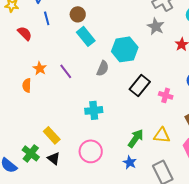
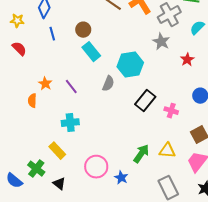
red semicircle: (25, 33) -> (19, 49), moved
cyan cross: (94, 110) -> (70, 123), moved
black triangle: (54, 158) -> (59, 184), moved
blue star: (130, 162) -> (121, 178), moved

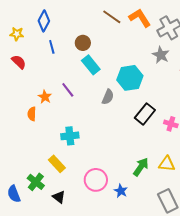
purple line: (71, 87) -> (68, 90), moved
blue semicircle: (14, 181) -> (14, 194), turned 30

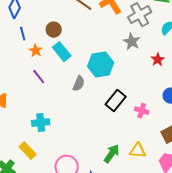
orange star: (45, 97) -> (36, 51), moved

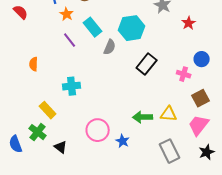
cyan rectangle: (62, 52) -> (93, 27), moved
pink cross: (142, 111) -> (184, 74), moved
yellow rectangle: (28, 151) -> (48, 110), moved
green arrow: (112, 154) -> (143, 117), turned -126

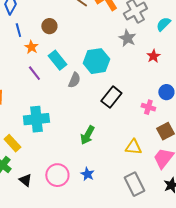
cyan cross: (72, 86) -> (36, 119), size x1.4
green arrow: (143, 117) -> (87, 135), moved, turned -60
pink circle: (98, 130) -> (57, 175), moved

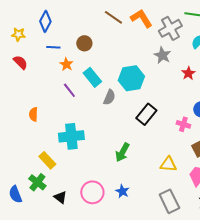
blue line: (18, 30) -> (53, 47), turned -72

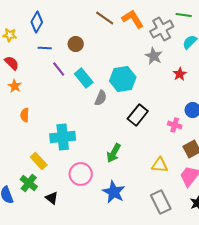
orange star: (66, 64) -> (15, 86), moved
purple line: (69, 90) -> (59, 69), moved
blue star: (122, 191) -> (114, 192), size x1.6
pink circle: (92, 192) -> (81, 174), moved

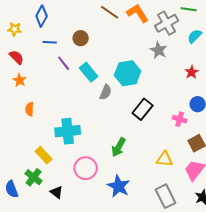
red star: (180, 74) -> (192, 72), moved

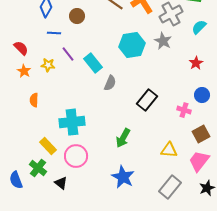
yellow star: (15, 29) -> (48, 65), moved
brown circle: (81, 38) -> (77, 16), moved
cyan hexagon: (128, 73) -> (132, 45), moved
pink circle: (86, 168) -> (76, 156), moved
gray rectangle: (166, 196) -> (170, 187), turned 65

